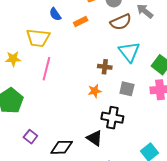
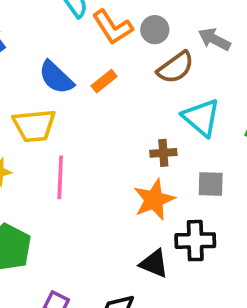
blue semicircle: (55, 14) -> (56, 77), size x1.5
orange star: (95, 91) -> (154, 200), size x1.6
black triangle: (95, 138) -> (154, 264), moved

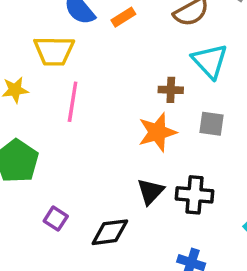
black cross: (195, 241) -> (195, 195), moved
black triangle: (154, 264) -> (150, 191), turned 44

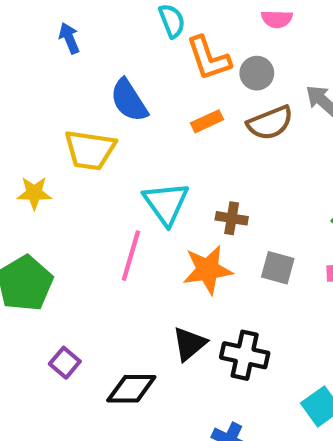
orange rectangle: (123, 17) -> (207, 121), moved
cyan triangle: (210, 61) -> (166, 203), moved
pink line: (73, 102) -> (131, 256), moved

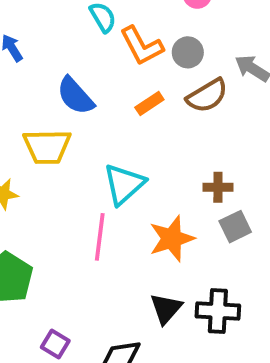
cyan triangle: (166, 203) -> (124, 184), turned 33
brown cross: (232, 218) -> (218, 187), moved
gray square: (278, 268) -> (235, 227), turned -32

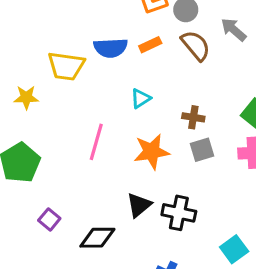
blue semicircle: (75, 96) -> (111, 48), moved, turned -60
brown semicircle: (207, 96) -> (196, 45), turned -108
cyan triangle: (124, 184) -> (141, 98), moved, size x0.6

